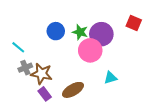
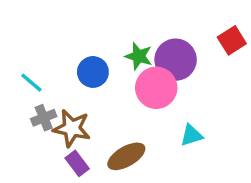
red square: (134, 23) -> (232, 40), turned 35
blue circle: (56, 31) -> (93, 72), moved

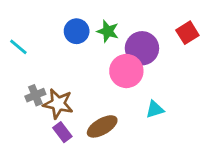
green star: (139, 56) -> (108, 31), moved
blue circle: (93, 72) -> (77, 31), moved
cyan line: (31, 83) -> (18, 47), moved

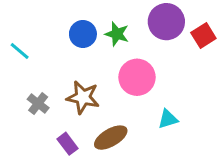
purple circle: (142, 48) -> (166, 22), moved
gray cross: (35, 95) -> (38, 104), turned -30
brown star: (58, 104) -> (83, 97), moved

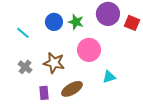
red square: (203, 36) -> (132, 23), turned -35
cyan line: (20, 51) -> (23, 33), moved
purple rectangle: (67, 144) -> (44, 93), turned 32

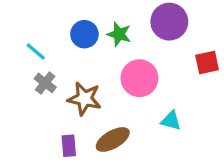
red square: (132, 23) -> (207, 62), moved, turned -35
gray cross: (25, 67) -> (45, 83), moved
cyan triangle: (109, 77) -> (171, 121), turned 32

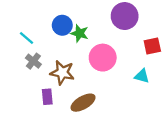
green star: (119, 34) -> (80, 33), moved
cyan triangle: (171, 121) -> (142, 76), moved
purple rectangle: (69, 146) -> (47, 97), moved

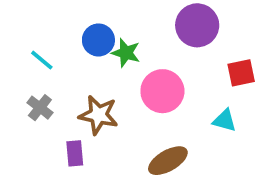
gray cross: (33, 61) -> (40, 108), moved
brown ellipse: (83, 103) -> (168, 161), moved

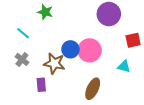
blue circle: (98, 40) -> (70, 49), moved
green star: (126, 53) -> (45, 12), moved
brown ellipse: (168, 161) -> (93, 89), turned -35

